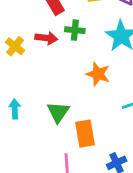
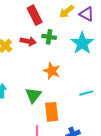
orange star: (98, 74) -> (52, 71), moved

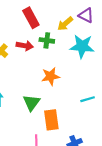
yellow arrow: (67, 11) -> (65, 24), moved
cyan star: (82, 43) -> (82, 46), turned -30
orange star: (52, 71) -> (50, 76), turned -30

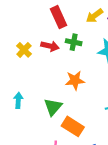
yellow arrow: (65, 24) -> (94, 16), moved
orange rectangle: (51, 120) -> (73, 126), turned -54

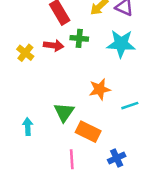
orange star: (75, 80) -> (100, 89), moved
cyan arrow: (18, 100) -> (28, 126), moved

